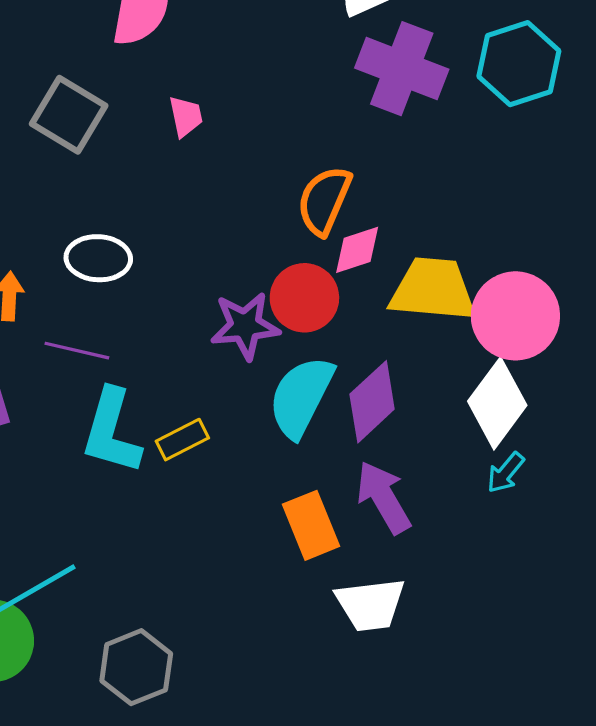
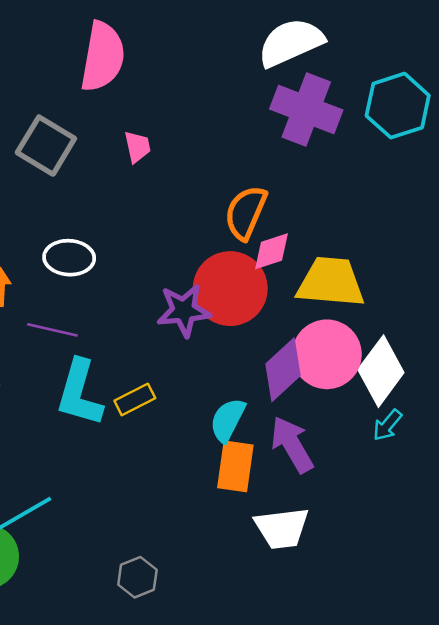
red circle: (304, 298) -> (230, 289), size x1.4
pink circle: (515, 316) -> (327, 354), moved
cyan semicircle: (301, 397) -> (228, 420), moved, size x0.7
orange rectangle: (311, 525) -> (235, 466), turned 30
gray hexagon: (136, 667) -> (137, 577), moved, size x0.7

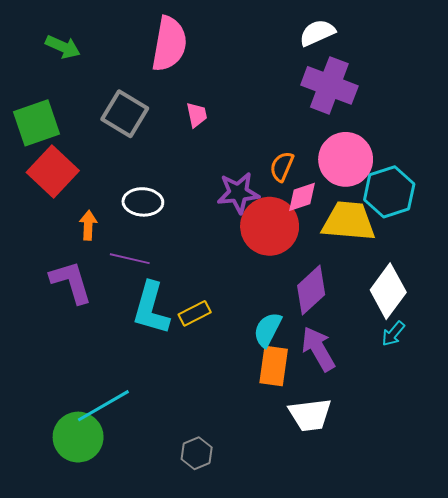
white semicircle: (291, 42) -> (317, 33), size x0.7
cyan hexagon: (398, 106) -> (389, 192), moved
orange semicircle: (246, 213) -> (282, 166), size x0.7
purple star: (184, 310) -> (238, 193), moved
pink circle: (327, 354) -> (346, 159), moved

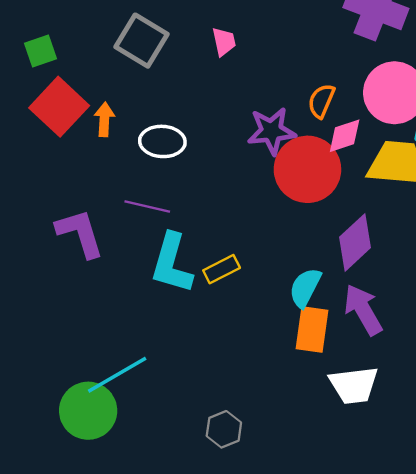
green square: (37, 123) -> (41, 51), size x0.6
orange arrow: (88, 225) -> (104, 119), moved

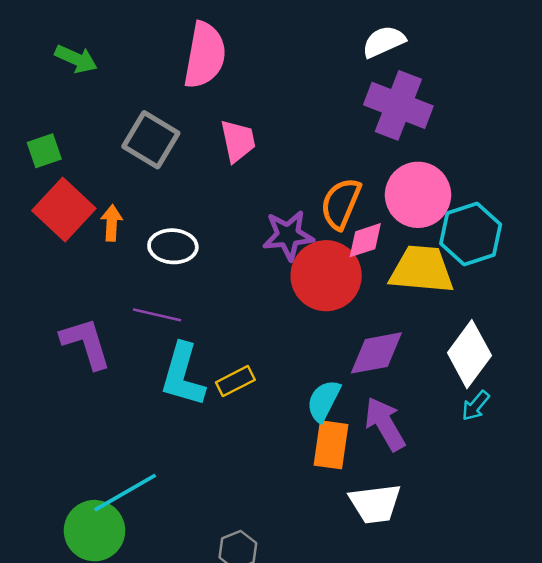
pink trapezoid: (224, 42) -> (238, 141), size x1.4
orange semicircle: (321, 101) -> (341, 203), size x1.4
purple diamond: (355, 242) -> (376, 353), turned 32

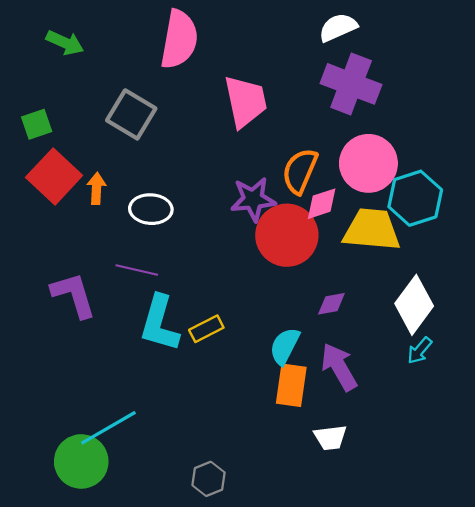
pink trapezoid: (238, 141) -> (246, 101), moved, size x1.4
purple diamond: (376, 353) -> (331, 304), size x0.6
white trapezoid: (375, 504) -> (330, 438), size x0.7

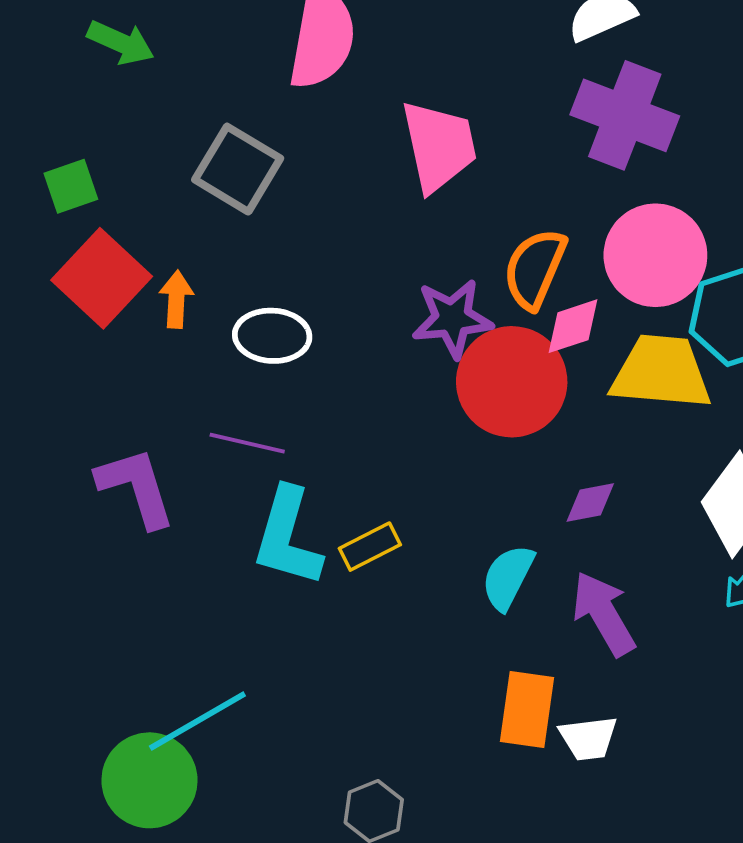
orange rectangle: (291, 385) -> (527, 709), moved

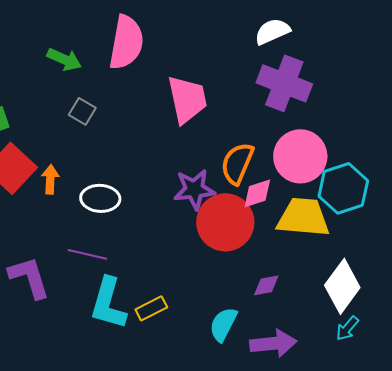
green arrow: (121, 43) -> (64, 59), moved
gray square: (238, 169) -> (82, 111), size x0.6
purple arrow: (604, 614) -> (273, 343), turned 114

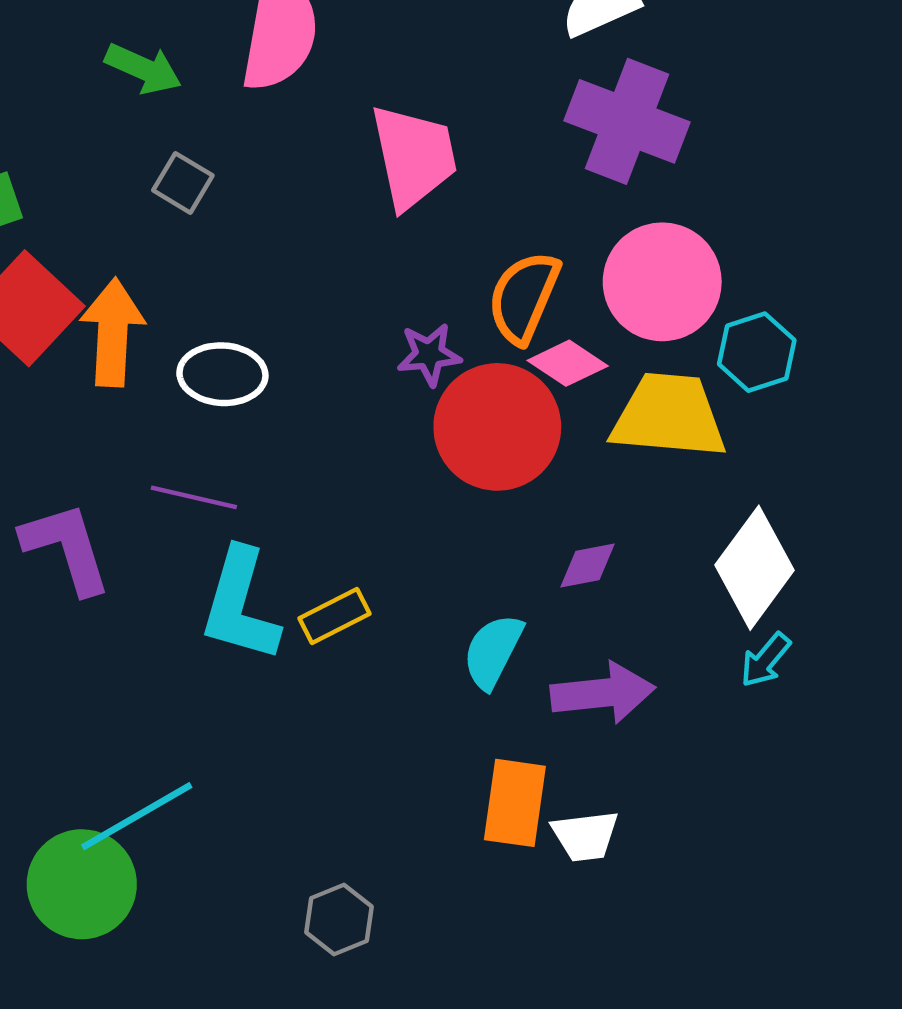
orange arrow: (50, 179) -> (113, 332), size x1.6
cyan hexagon: (343, 188) -> (757, 352), size x0.7
purple star: (194, 189) -> (429, 354), size x0.7
pink diamond: (257, 193) -> (568, 363), turned 52

